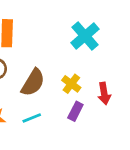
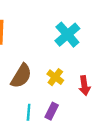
purple rectangle: (75, 111) -> (52, 111), moved
cyan line: (32, 118) -> (29, 112), moved, turned -63

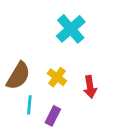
cyan line: (29, 112) -> (29, 105), moved

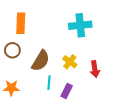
cyan cross: (71, 29) -> (80, 25), turned 35

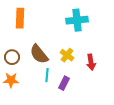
brown circle: (12, 50) -> (12, 57), moved
brown semicircle: (41, 61) -> (39, 54), turned 110

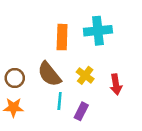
orange rectangle: (20, 18) -> (62, 37), moved

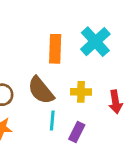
cyan cross: (98, 31) -> (95, 42), turned -36
yellow cross: (85, 75) -> (81, 92), turned -36

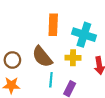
cyan cross: (95, 42) -> (84, 35), moved, turned -30

